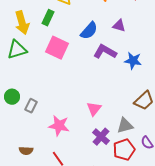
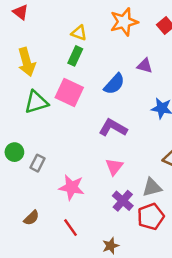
green rectangle: (48, 18) -> (75, 56), moved
blue semicircle: (89, 31) -> (114, 84), moved
green triangle: (17, 50) -> (36, 102), moved
purple L-shape: (105, 52) -> (113, 128), moved
brown semicircle: (26, 151) -> (31, 218), turned -48

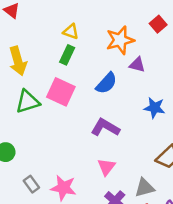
orange star: (124, 22) -> (120, 40), moved
gray rectangle: (38, 163) -> (31, 184), moved, turned -63

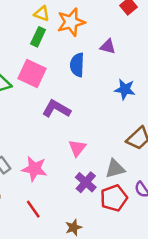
orange star: (120, 40) -> (71, 22), moved
blue semicircle: (106, 83) -> (77, 65), turned 140
purple L-shape: (105, 127) -> (56, 109), moved

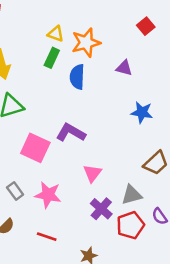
blue semicircle: (77, 65) -> (77, 77), moved
pink square: (32, 73) -> (35, 148), moved
red line: (33, 209) -> (47, 237), turned -36

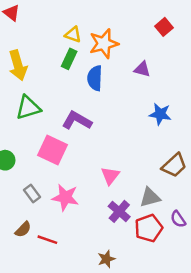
purple L-shape: (71, 133) -> (77, 120), moved
red line: (47, 237) -> (47, 240), moved

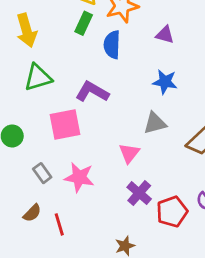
blue star: (160, 114) -> (165, 82), moved
pink square: (53, 150) -> (65, 125), turned -36
gray triangle: (150, 197) -> (155, 123), moved
red line: (47, 240) -> (59, 224), turned 54

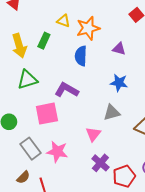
green rectangle: (84, 23) -> (44, 41), moved
gray rectangle: (42, 173) -> (31, 149), size x1.5

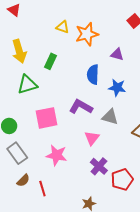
green rectangle: (44, 41) -> (50, 61), moved
blue semicircle: (81, 56) -> (93, 74), moved
purple L-shape: (67, 90) -> (81, 107), moved
gray triangle: (112, 113) -> (110, 117), turned 30
gray rectangle: (31, 149) -> (17, 153), moved

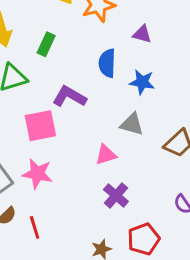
purple L-shape: (81, 107) -> (69, 97), moved
pink triangle: (92, 138) -> (106, 155), turned 35
pink star: (57, 155) -> (37, 174), moved
red pentagon: (122, 179) -> (144, 239), moved

